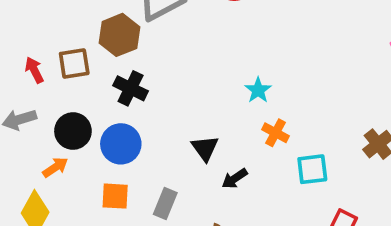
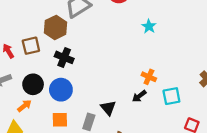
cyan star: (258, 90) -> (149, 26), moved
black triangle: (205, 148) -> (108, 108), moved
black arrow: (235, 179) -> (139, 96), moved

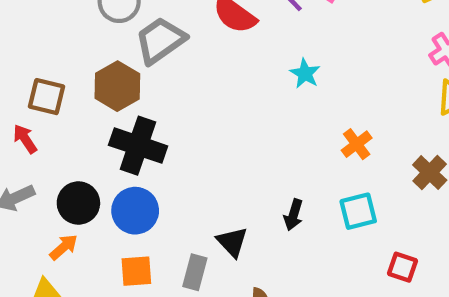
brown square: (31, 46) -> (46, 97), moved, turned 30
black cross: (64, 57) -> (138, 146), size x1.4
orange cross: (149, 77) -> (357, 144), moved, turned 32
black arrow: (139, 96) -> (293, 215), turned -32

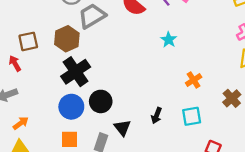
brown square: (46, 97) -> (28, 41), turned -30
black cross: (138, 146) -> (76, 72), turned 32
black circle: (78, 203) -> (101, 101), moved
orange arrow: (64, 247) -> (21, 123), moved

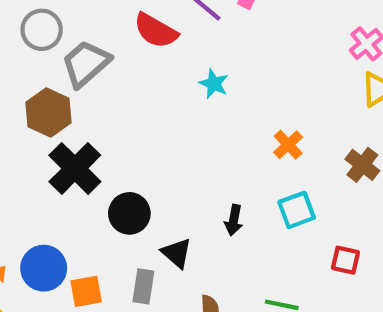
cyan star: (169, 40) -> (214, 84), moved
blue circle: (71, 107) -> (44, 268), moved

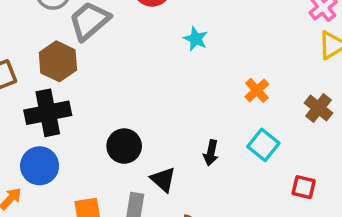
black cross: (75, 168) -> (48, 113), moved, turned 33
cyan square: (297, 210) -> (263, 145), turned -32
blue circle: (44, 268) -> (40, 166), moved

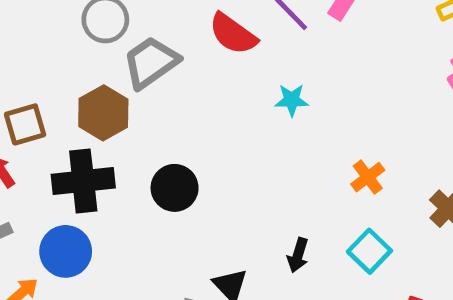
cyan star: (196, 39) -> (292, 100), turned -30
black circle: (124, 146) -> (175, 188), moved

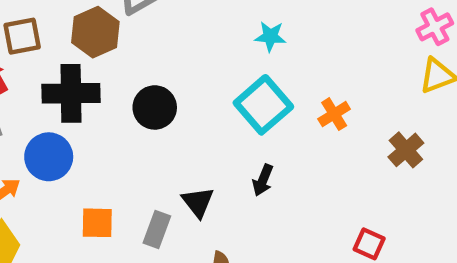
cyan square: (369, 251) -> (263, 105), moved, size x1.4

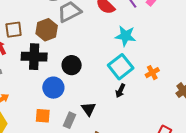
cyan star: (270, 36) -> (125, 36), size x1.5
blue circle: (49, 157) -> (53, 88), moved
black arrow: (263, 180) -> (120, 91), moved

